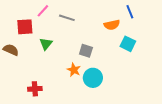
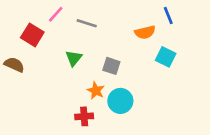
red square: (25, 27) -> (32, 35), turned 36
green triangle: (46, 44) -> (74, 58), moved
red cross: (35, 89) -> (84, 116), moved

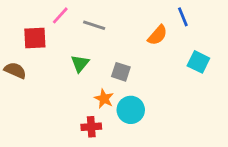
orange semicircle: (145, 32) -> (158, 35), turned -36
red square: (32, 35) -> (35, 38), turned -35
cyan square: (166, 57) -> (198, 62), moved

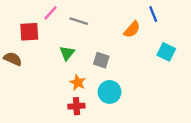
orange star: (104, 99) -> (78, 83), moved

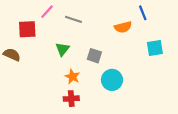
orange semicircle: (132, 29) -> (123, 27), turned 35
cyan square: (166, 52) -> (155, 48), turned -35
cyan circle: (110, 92) -> (112, 80), moved

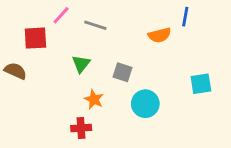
blue line: (143, 13) -> (185, 17), turned 32
cyan square: (155, 48) -> (201, 84), moved
red cross: (71, 99) -> (81, 128), moved

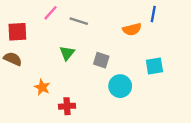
red square: (35, 38) -> (17, 32), moved
cyan square: (201, 84) -> (154, 66), moved
orange star: (94, 99) -> (42, 87), moved

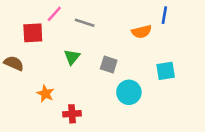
red square: (17, 32) -> (33, 33), moved

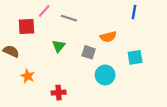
orange semicircle: (142, 32) -> (108, 37), moved
orange star: (45, 94) -> (28, 76), moved

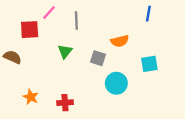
gray line: (69, 18) -> (76, 20), turned 70
orange star: (28, 76) -> (31, 97), moved

